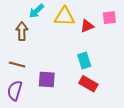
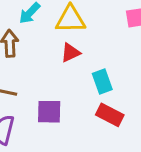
red triangle: (87, 26) -> (70, 53), moved

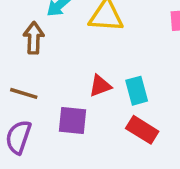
red triangle: (70, 53) -> (100, 86), moved

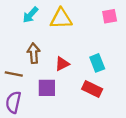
brown arrow: (34, 38) -> (34, 53), moved
cyan rectangle: (137, 91) -> (97, 63), moved

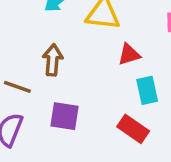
red triangle: (62, 64) -> (129, 54), moved

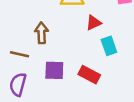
red rectangle: (133, 129) -> (89, 75), moved

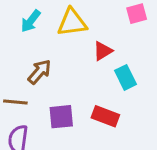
brown arrow: (42, 33) -> (39, 72), turned 50

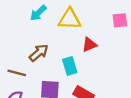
cyan rectangle: (125, 77) -> (70, 66), moved

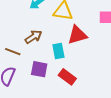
red triangle: (89, 45) -> (77, 35), size x1.5

